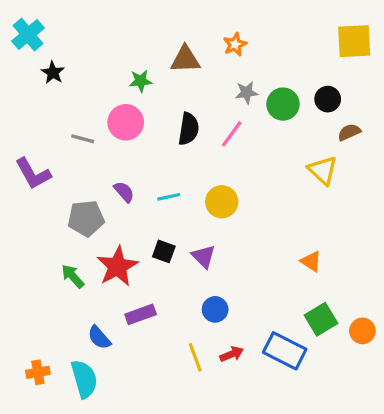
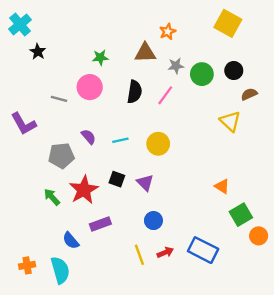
yellow square: (354, 41) -> (228, 23), moved, turned 32
brown triangle: (185, 59) -> (145, 53), moved
green square: (321, 319) -> (241, 215), moved

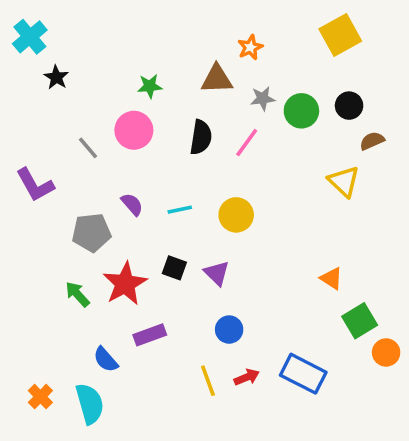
yellow square: (228, 23) -> (340, 35), turned 32
gray line: (59, 99) -> (88, 148), turned 35
orange cross: (27, 265) -> (40, 397), turned -35

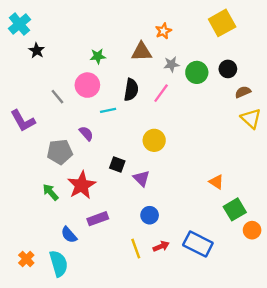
yellow triangle: (344, 181) -> (251, 118), moved
cyan line: (180, 210) -> (108, 110), moved
black square: (174, 268) -> (117, 165), moved

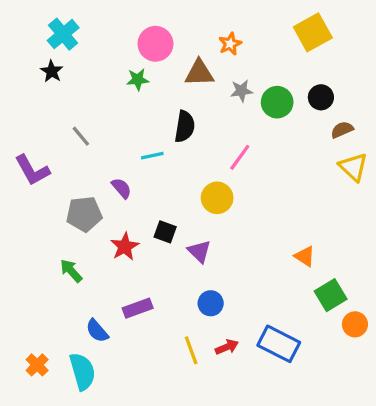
cyan cross: (19, 24) -> (63, 34), moved
pink circle: (87, 85) -> (155, 44), moved
pink line: (161, 93) -> (240, 157), moved
red star: (82, 185) -> (125, 247), moved, size x0.7

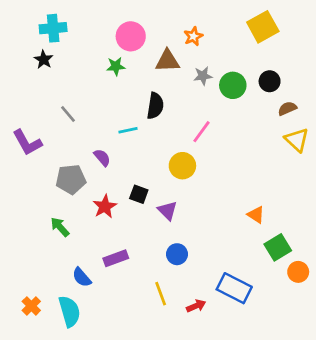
cyan cross: (63, 34) -> (53, 28), turned 35
red arrow: (227, 347) -> (196, 306), moved

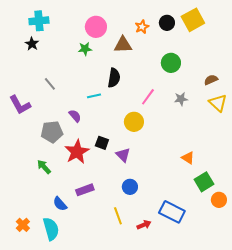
gray star: (203, 76) -> (181, 99), moved
black circle: (270, 81) -> (167, 23), moved
red star: (105, 207) -> (77, 152), size x1.4

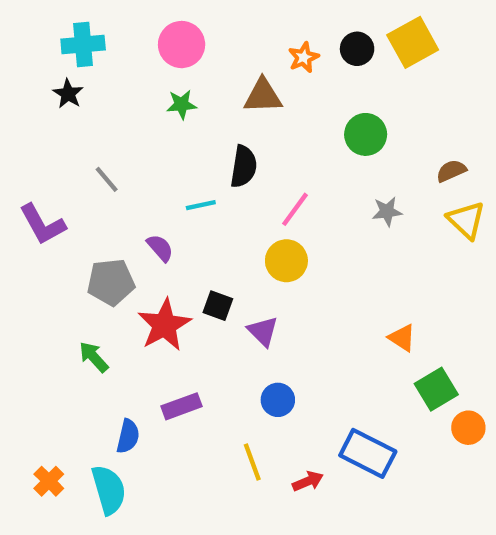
pink circle: (96, 27) -> (182, 45), moved
pink line: (148, 97) -> (295, 209), moved
blue semicircle: (60, 204) -> (128, 436), turned -126

